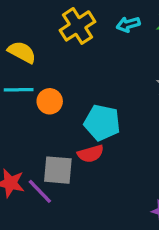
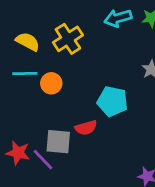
cyan arrow: (128, 24) -> (118, 18), size x1.4
yellow cross: (78, 26) -> (68, 39), moved
cyan pentagon: (102, 123) -> (112, 101), moved

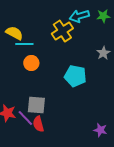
yellow cross: (68, 39) -> (62, 31), moved
cyan line: (25, 74) -> (24, 44), moved
red semicircle: (86, 128) -> (38, 124), moved, turned 91

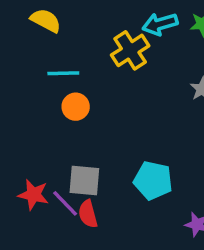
yellow semicircle: (14, 33) -> (46, 20), moved
cyan pentagon: (75, 76) -> (153, 181), moved

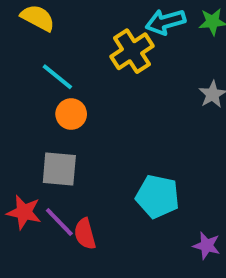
cyan line: (63, 73) -> (57, 77), turned 40
gray square: (84, 181) -> (59, 169), moved

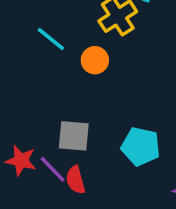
orange circle: (71, 114) -> (95, 60), moved
gray square: (59, 169) -> (74, 136), moved

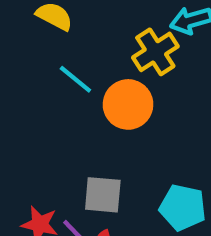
orange circle: (95, 60) -> (128, 104), size x1.5

